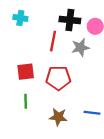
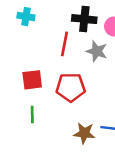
gray star: (80, 47) -> (97, 51), turned 30
brown star: (58, 117) -> (84, 133), moved

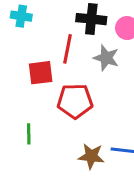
red square: (32, 80) -> (41, 73), moved

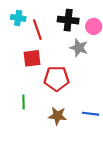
red line: (67, 49) -> (37, 30), moved, turned -30
brown star: (91, 156) -> (58, 116), moved

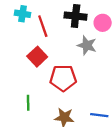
red square: (32, 58) -> (37, 57), turned -36

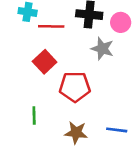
red line: (43, 26) -> (51, 26), turned -70

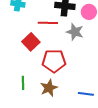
red line: (51, 26) -> (48, 23), moved
brown star: (76, 133) -> (49, 88), moved, turned -30

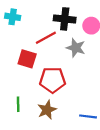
red line: (48, 23) -> (46, 38), turned -30
red square: (31, 42) -> (27, 59), turned -30

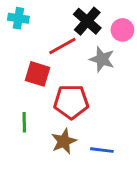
black cross: (65, 19) -> (87, 21), turned 35
green line: (18, 104) -> (24, 122), moved
blue line: (88, 116) -> (102, 150), moved

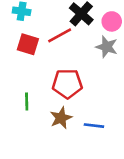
gray star: (102, 59) -> (107, 47), moved
red square: (37, 74) -> (28, 44), moved

